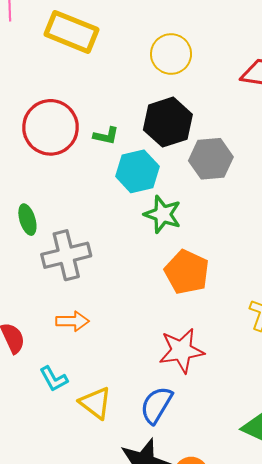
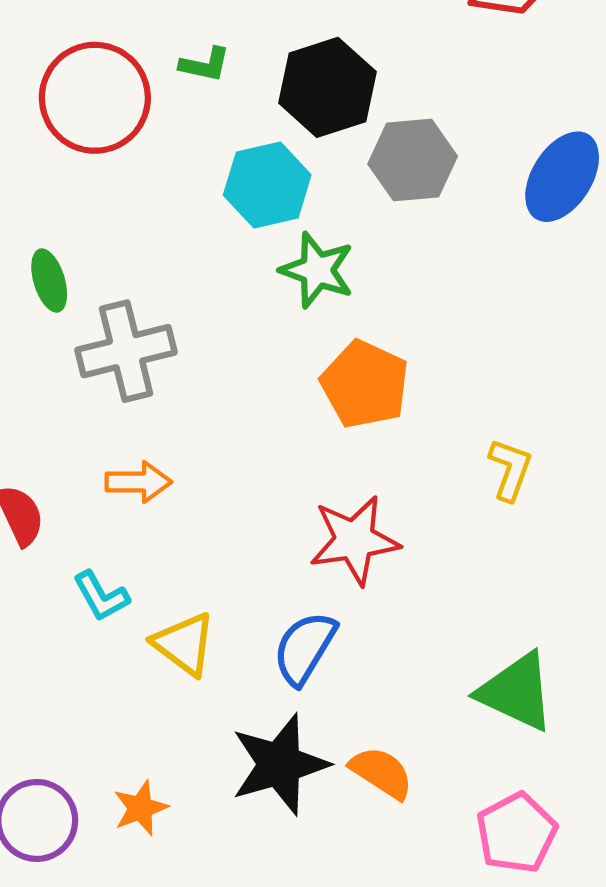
green L-shape: (106, 136) -> (205, 65), moved

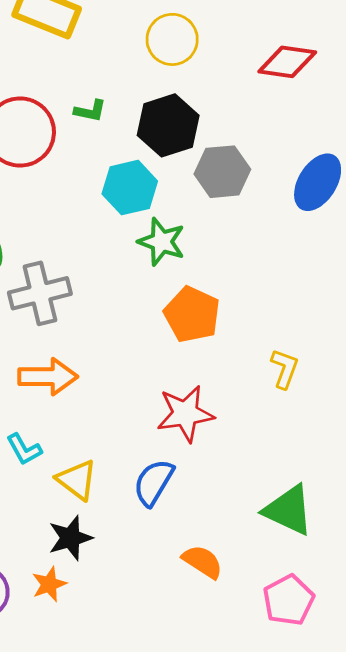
orange arrow: (138, 482) -> (48, 377), size x1.4
black star: (280, 764) -> (70, 538), moved, size x0.7

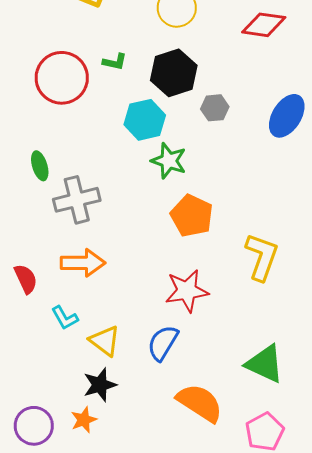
gray hexagon: (222, 172) -> (215, 108), size x0.7
yellow L-shape: (285, 369) -> (262, 257), size x1.6
orange semicircle: (203, 562) -> (200, 403), size x1.5

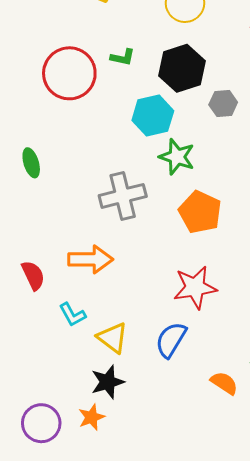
green ellipse: (40, 166) -> (31, 163), moved
gray cross: (77, 200) -> (123, 196), moved
orange semicircle: (200, 403) -> (224, 383), moved, size x0.6

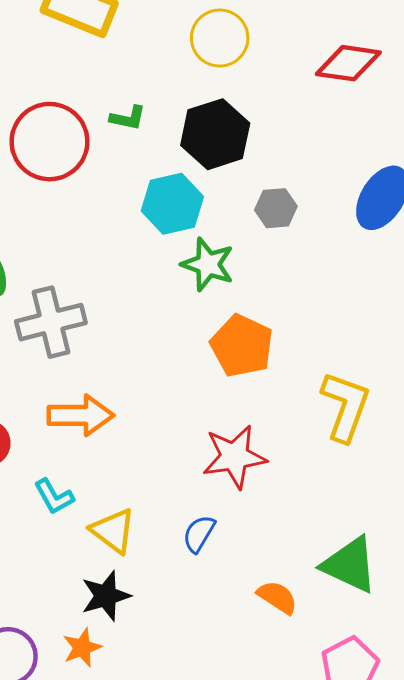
gray hexagon: (223, 104) -> (276, 208), moved
gray cross: (123, 196) -> (51, 322), moved
blue semicircle: (171, 340) -> (199, 534), size x0.7

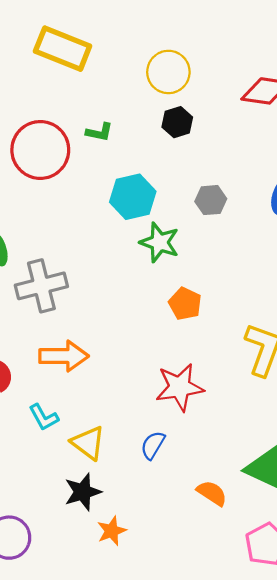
black hexagon: (215, 134) -> (177, 122), moved, size x0.6
orange pentagon: (242, 346) -> (185, 304), size x0.7
orange star: (82, 648) -> (112, 531), moved

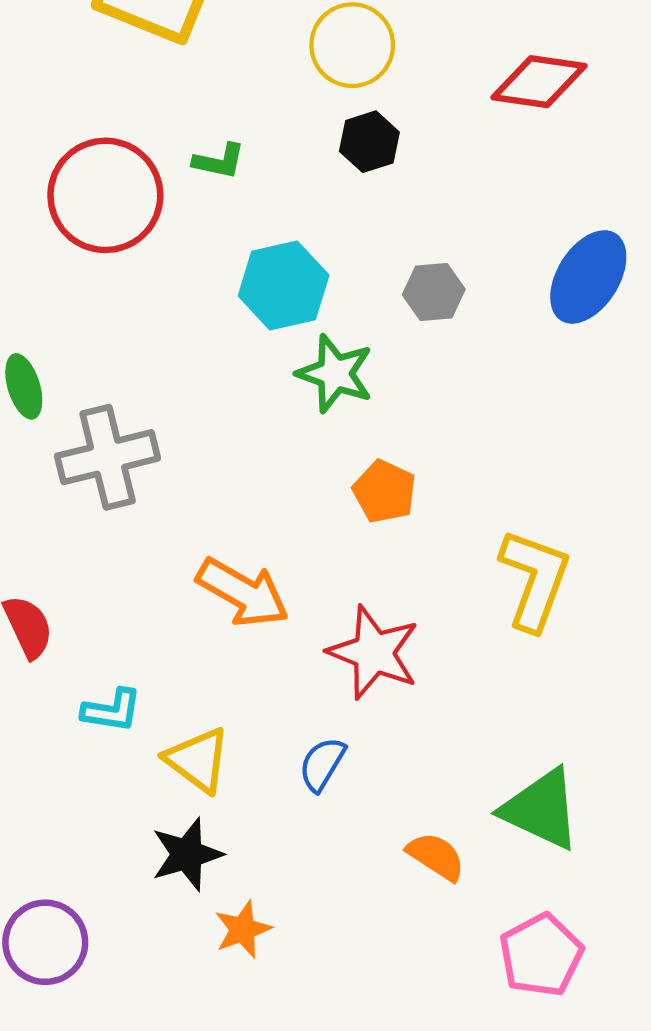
orange arrow: (64, 356) -> (243, 592), moved, turned 30
red star: (180, 387) -> (374, 653), turned 30
cyan L-shape: (44, 417) -> (112, 710), turned -52

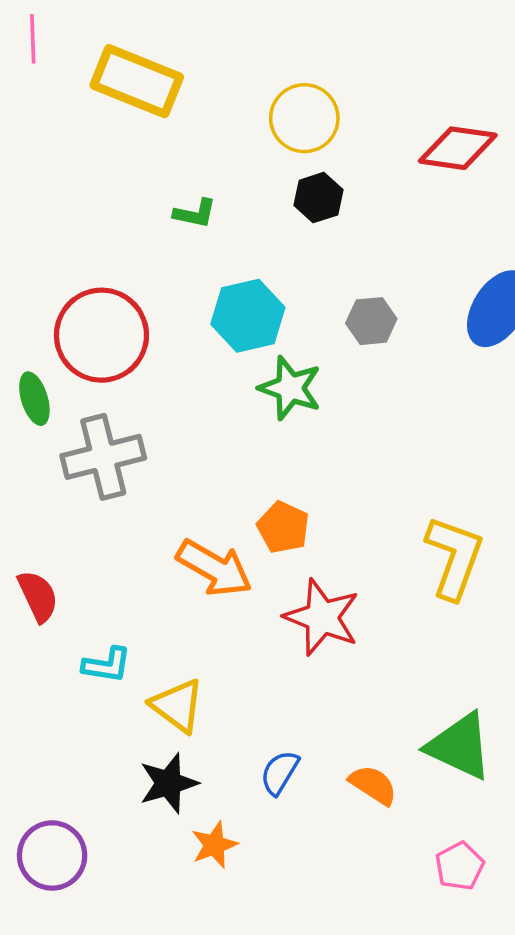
red circle: (105, 195) -> (101, 335), moved
orange pentagon: (384, 492) -> (283, 527), moved
blue semicircle: (322, 764) -> (280, 773), moved
pink pentagon: (541, 955) -> (460, 866), size x0.7

